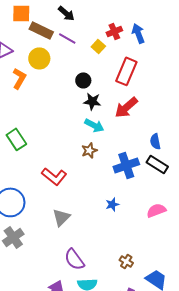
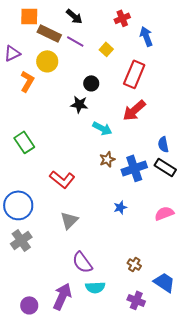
red cross: (114, 31) -> (122, 18), moved
black star: (92, 101) -> (79, 104), moved
brown star: (89, 150) -> (107, 159), moved

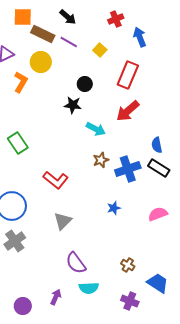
purple arrow: (62, 296) -> (56, 297), size x0.6

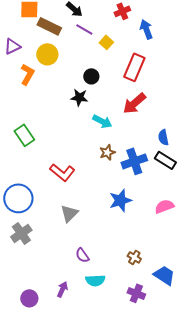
purple line: (69, 42) -> (84, 29), moved
blue star: (114, 208) -> (120, 200), size x1.6
purple semicircle: (76, 263) -> (82, 255), size x0.7

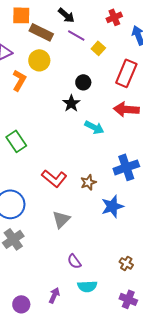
black star: (79, 97) -> (71, 103), turned 30
red arrow: (134, 103) -> (126, 109), turned 45
brown star: (107, 152) -> (88, 182), moved

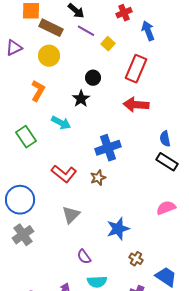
orange L-shape: (19, 80) -> (38, 91), moved
cyan arrow: (94, 127) -> (61, 123), moved
blue cross: (126, 167) -> (108, 148), moved
blue star: (112, 206) -> (118, 229), moved

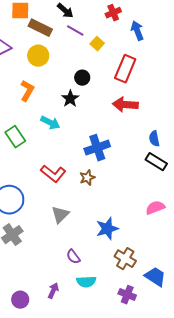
brown cross: (136, 259) -> (125, 259), size x1.5

